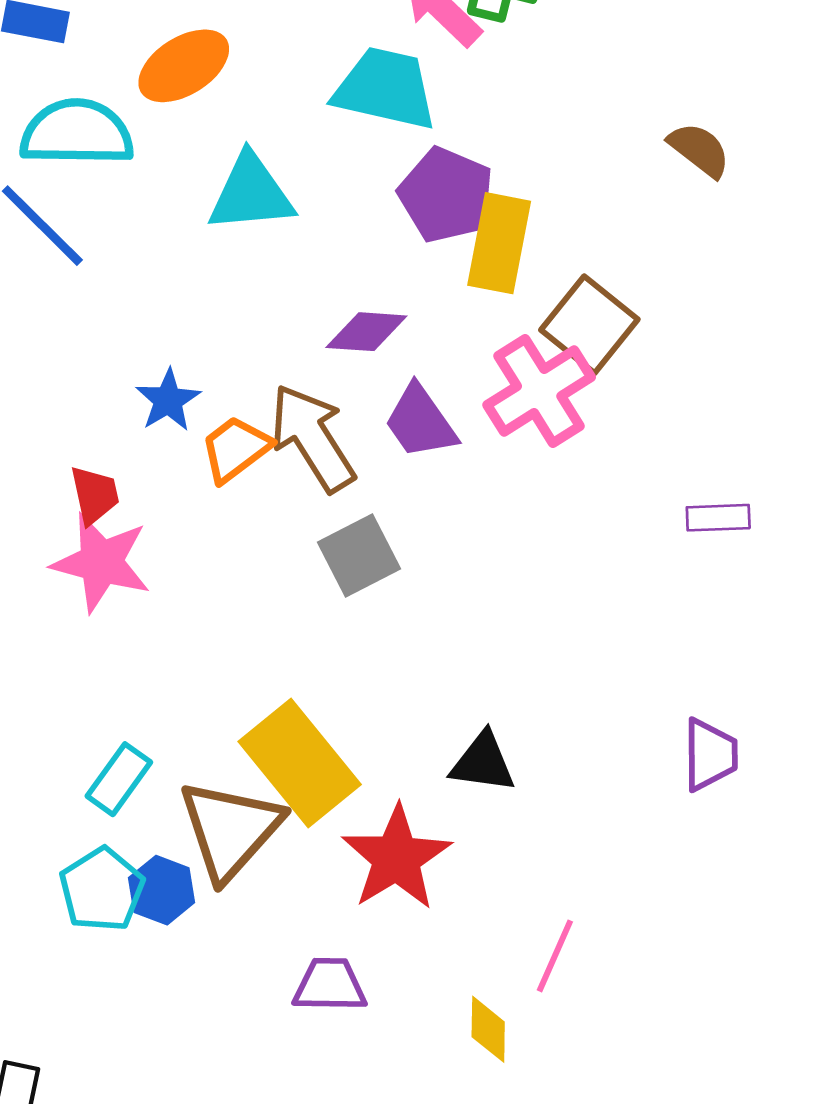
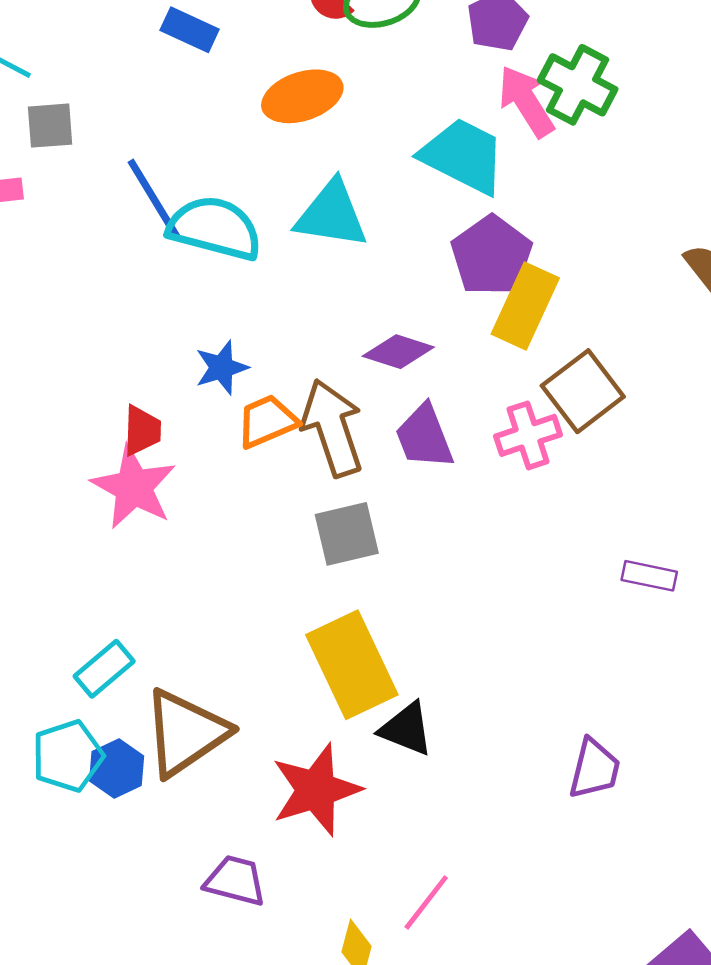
cyan semicircle: (77, 133) -> (215, 228), moved
pink cross: (539, 391) -> (528, 435), size x0.7
yellow rectangle: (300, 763) -> (352, 665), moved

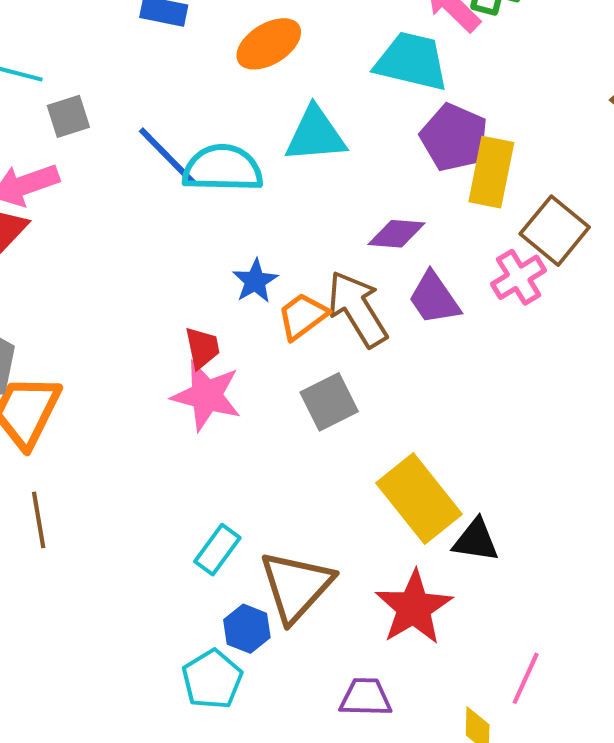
gray square: (347, 534) -> (329, 402), moved
cyan pentagon: (68, 756) -> (212, 679), moved

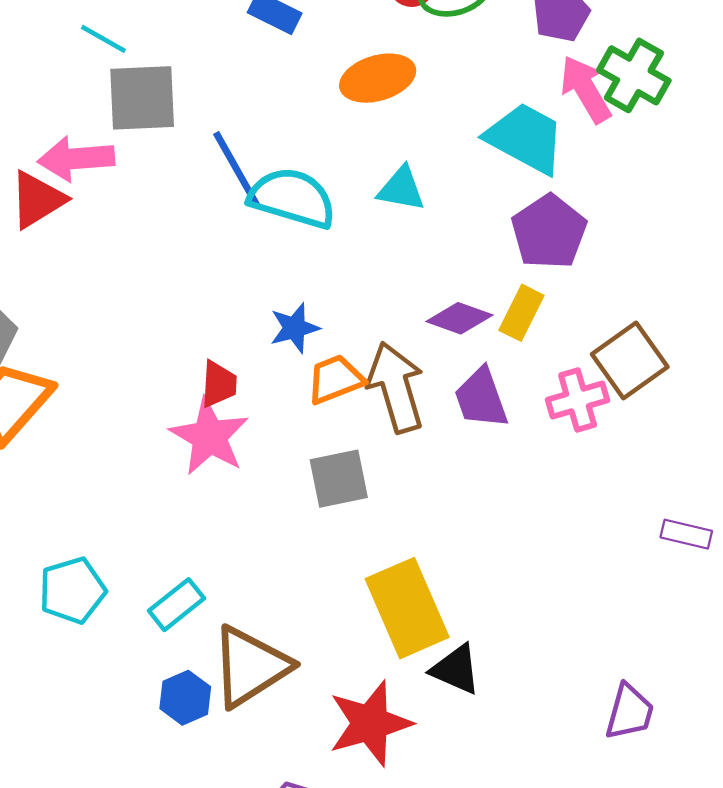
gray square: (68, 116) -> (142, 98), size x1.6
cyan triangle: (315, 135) -> (401, 189), size x0.7
yellow rectangle: (491, 172) -> (521, 313), moved, size x0.7
cyan pentagon: (212, 679) -> (72, 590), moved

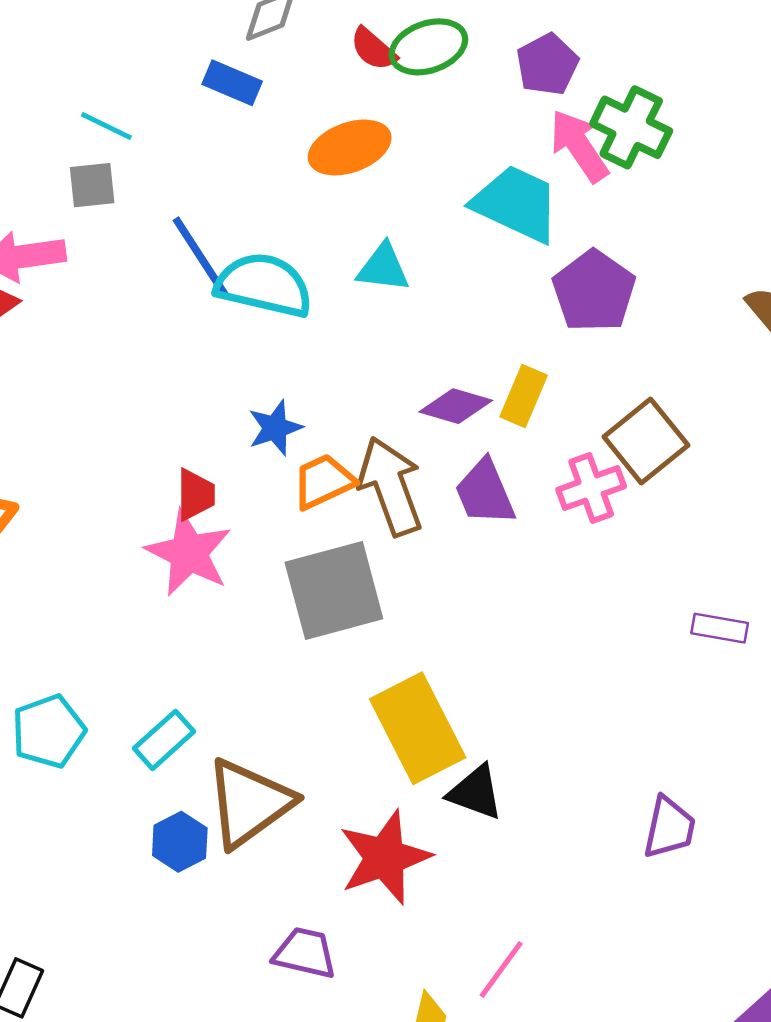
cyan line: (103, 39) -> (106, 126), moved
gray square: (142, 98) -> (92, 185), size x0.6
purple pentagon: (549, 232) -> (594, 291), moved
gray square: (339, 479) -> (334, 590), size x1.5

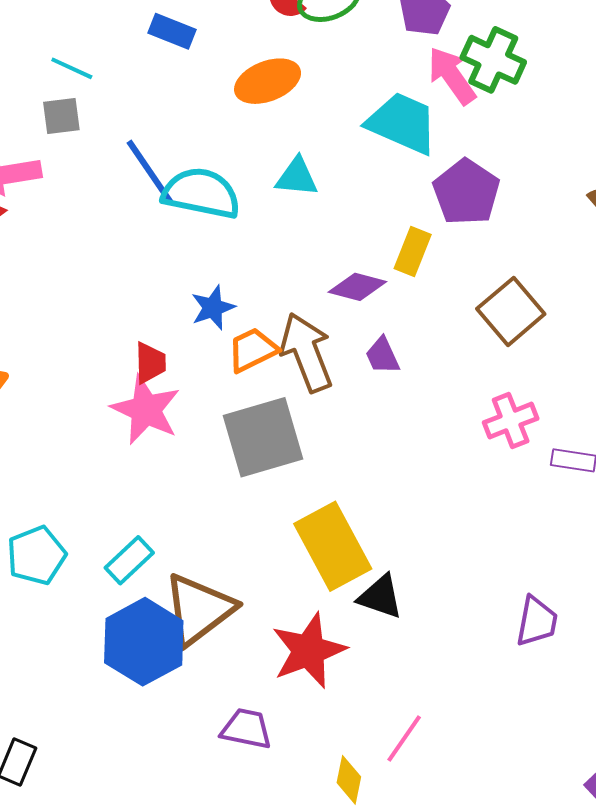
yellow rectangle: (524, 396) -> (413, 252), moved
pink cross: (591, 488) -> (511, 421), moved
purple trapezoid: (485, 492) -> (382, 356), size x0.7
blue hexagon: (180, 842) -> (144, 642), size x1.8

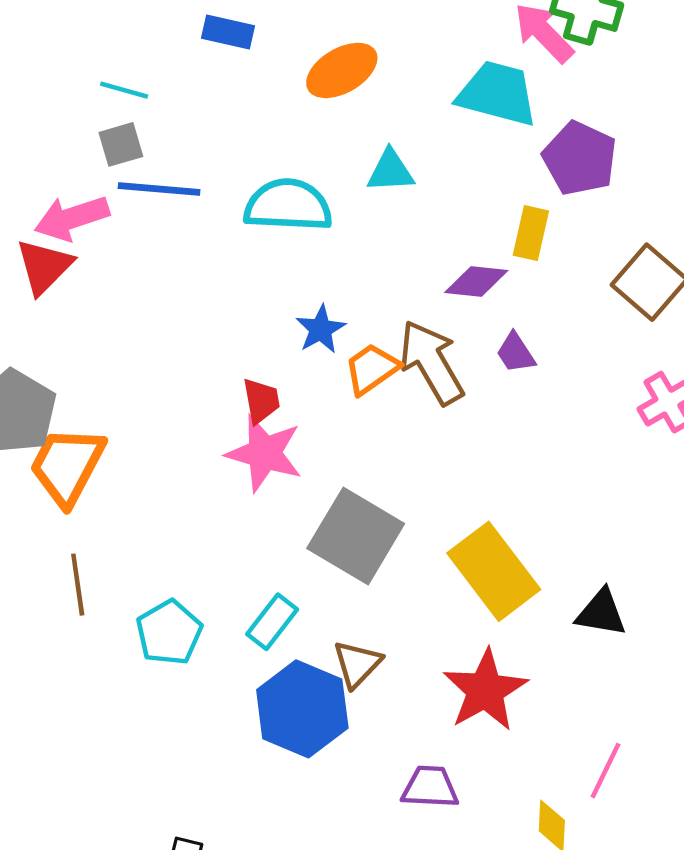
blue line: (150, 172) -> (159, 189), moved, turned -42
gray square: (263, 437) -> (356, 536), moved, turned -34
black triangle: (380, 597) -> (601, 613), moved
brown triangle: (199, 609) -> (357, 664), size x0.6

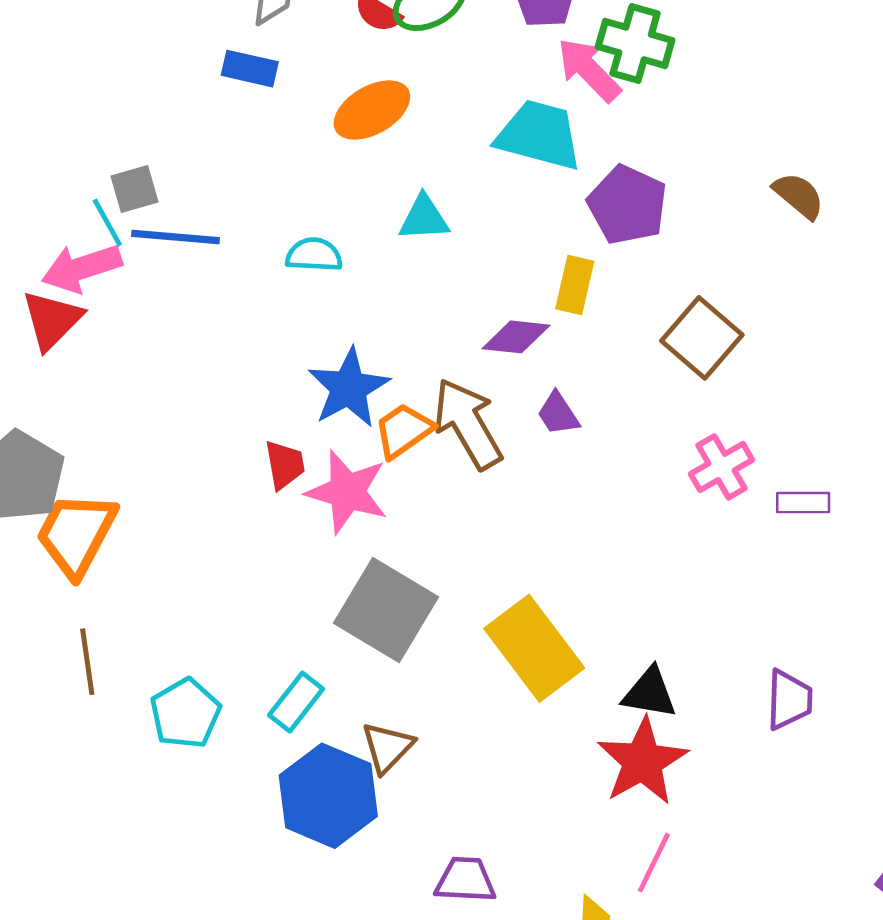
cyan line: (124, 90) -> (107, 223), moved, turned 45
cyan semicircle: (288, 205) -> (314, 255), size x0.6
blue star: (321, 329) -> (349, 388), size x1.5
pink star: (264, 453) -> (347, 492), moved
red star: (485, 690) -> (642, 761), moved

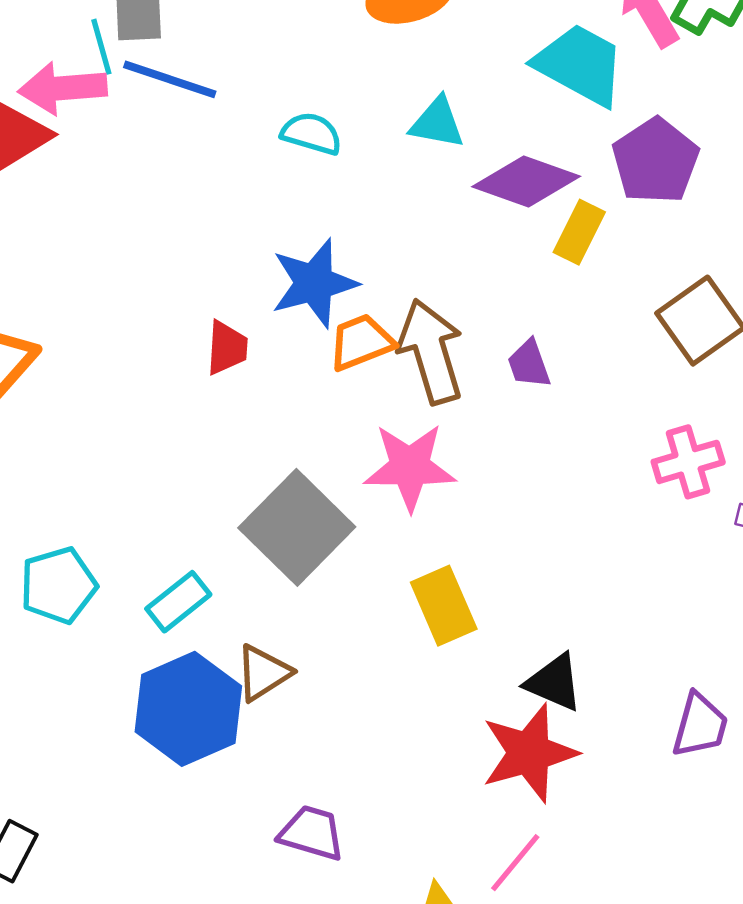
purple diamond: (516, 337) -> (526, 182), moved, size x1.4
pink star: (347, 492) -> (410, 467), moved, turned -30
yellow rectangle: (534, 648) -> (444, 606), size x0.7

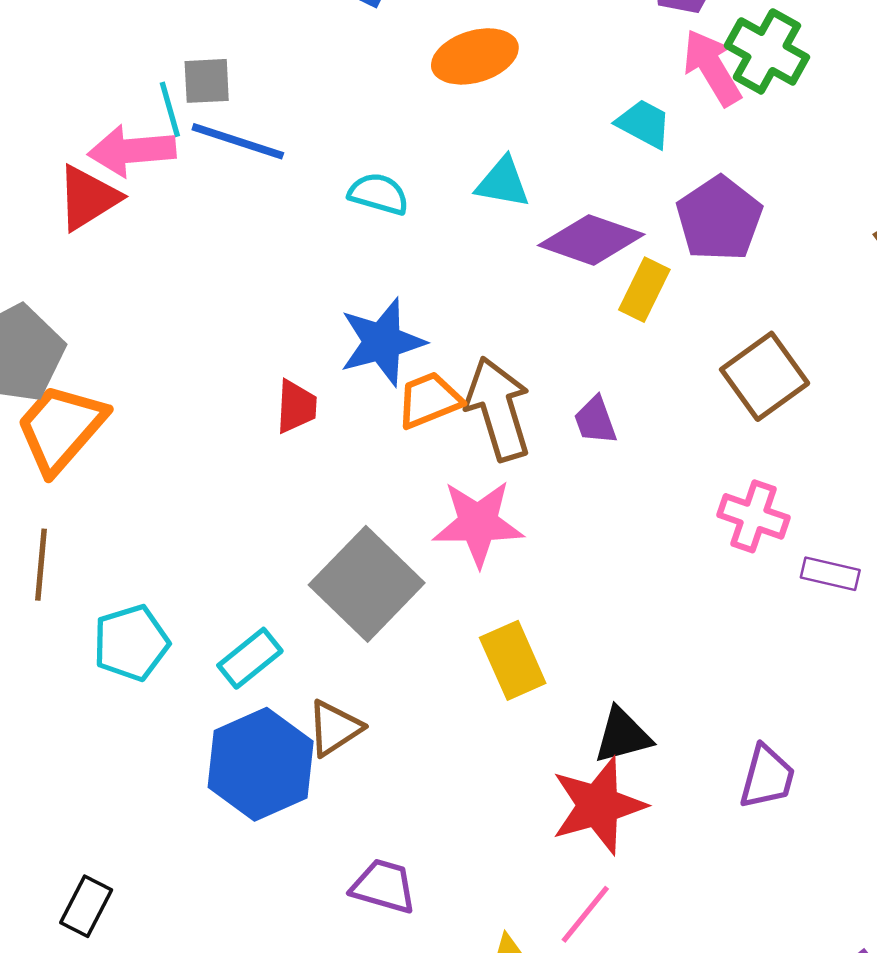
cyan trapezoid: (580, 65) -> (644, 124), size x0.6
pink cross: (688, 462) -> (753, 516), turned 36
black triangle: (554, 682) -> (623, 736), turned -38

